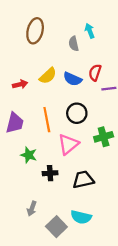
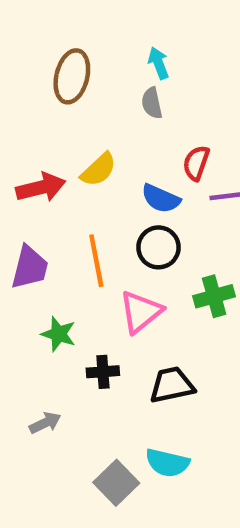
cyan arrow: (90, 31) -> (158, 63), moved
blue semicircle: (73, 79) -> (161, 199), moved
red arrow: (20, 84) -> (41, 187), size x1.5
gray arrow: (32, 209) -> (45, 423), moved, turned -136

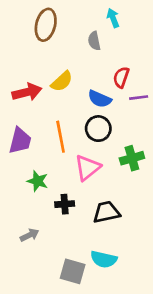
cyan arrow: (158, 63) -> (113, 18), moved
gray square: (116, 483) -> (73, 271), turned -30

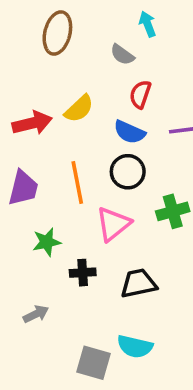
gray semicircle: (94, 41) -> (122, 55), turned -42
red semicircle: (121, 77) -> (140, 94), moved
green star: (38, 181) -> (47, 242), turned -30

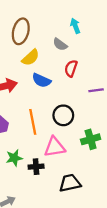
yellow semicircle: (79, 109) -> (31, 57), moved
blue semicircle: (129, 132) -> (41, 80), moved
pink triangle: (113, 224) -> (55, 147), turned 30
black cross: (83, 273) -> (36, 167), moved

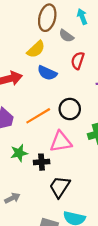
brown ellipse: (21, 31) -> (47, 18), moved
orange line: (33, 122) -> (38, 116), turned 70
black trapezoid: (70, 183) -> (60, 187), moved, turned -45

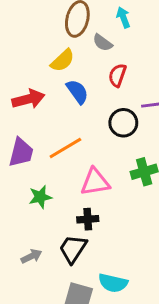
blue semicircle: (47, 73) -> (77, 92), turned -150
black circle: (70, 109) -> (123, 123), moved
black cross: (42, 162) -> (88, 219), moved
black trapezoid: (60, 187) -> (73, 249), moved

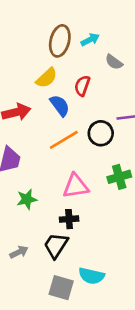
cyan arrow: (123, 17) -> (90, 40), moved, turned 84
gray semicircle: (103, 43) -> (114, 62), moved
red semicircle: (117, 75) -> (82, 86), moved
orange line: (65, 148) -> (64, 140), moved

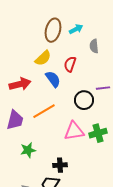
gray semicircle: (114, 62) -> (94, 46), turned 48
orange line: (64, 140) -> (44, 111), moved
pink triangle: (76, 186) -> (74, 131), moved

